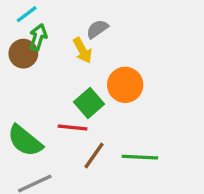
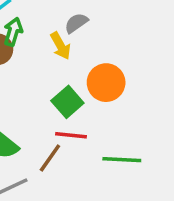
red line: (73, 128) -> (71, 135), moved
brown line: (94, 155) -> (50, 158), moved

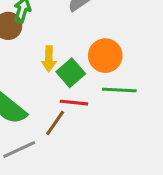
yellow arrow: (60, 46) -> (49, 59), moved, turned 30
green line: (122, 160) -> (119, 90), moved

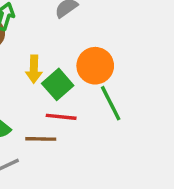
green line: (119, 90) -> (111, 103), turned 60
brown line: (55, 123) -> (41, 139), turned 56

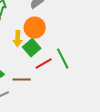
orange circle: (95, 66) -> (35, 28), moved
red line: (61, 117) -> (44, 64), moved, turned -36

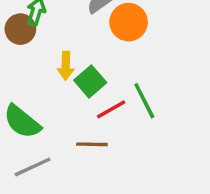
orange circle: (35, 28) -> (129, 22), moved
brown line: (22, 80) -> (92, 144), moved

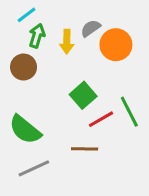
brown circle: (20, 29) -> (24, 67), moved
yellow arrow: (66, 66) -> (67, 42), moved

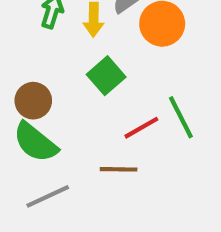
brown circle: (24, 67) -> (33, 101), moved
green square: (83, 95) -> (106, 76), moved

